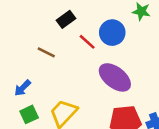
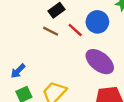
brown line: (46, 52) -> (51, 31), moved

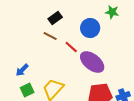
red line: (75, 30) -> (71, 47), moved

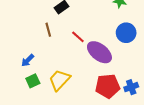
blue circle: (90, 28) -> (126, 33), moved
brown line: (50, 36) -> (48, 30), moved, turned 48

